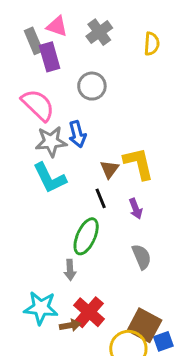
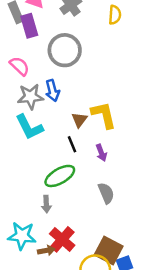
gray circle: (92, 86) -> (65, 50), size x1.4
pink semicircle: (38, 105) -> (19, 66), size x0.7
green ellipse: (86, 236) -> (60, 176), turned 36

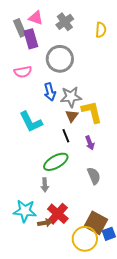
pink semicircle: (19, 66) -> (23, 72), turned 126
gray star: (30, 97) -> (71, 97), moved

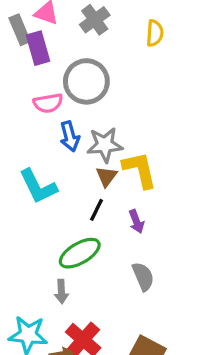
pink semicircle: (23, 72) -> (48, 103), moved
black line: (66, 136) -> (96, 210), turned 48

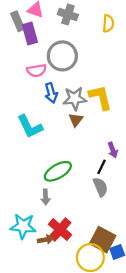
gray cross: (95, 20) -> (68, 15), turned -36
yellow L-shape: (140, 170) -> (100, 97), moved
black line: (96, 210) -> (102, 167), moved
purple arrow: (136, 221) -> (113, 150), moved

